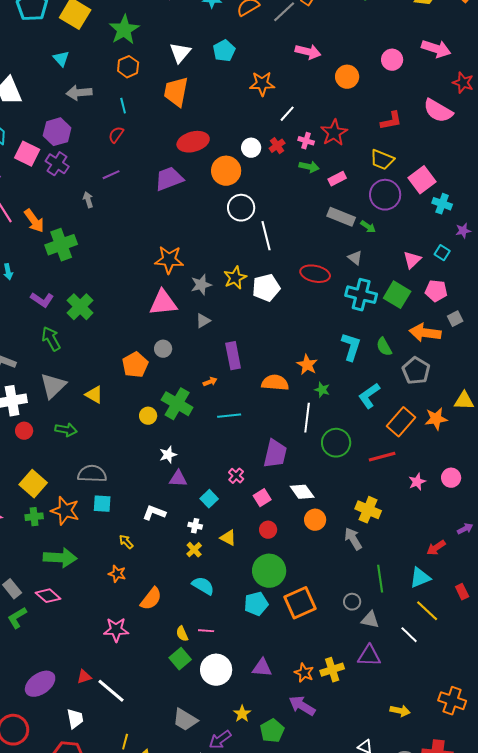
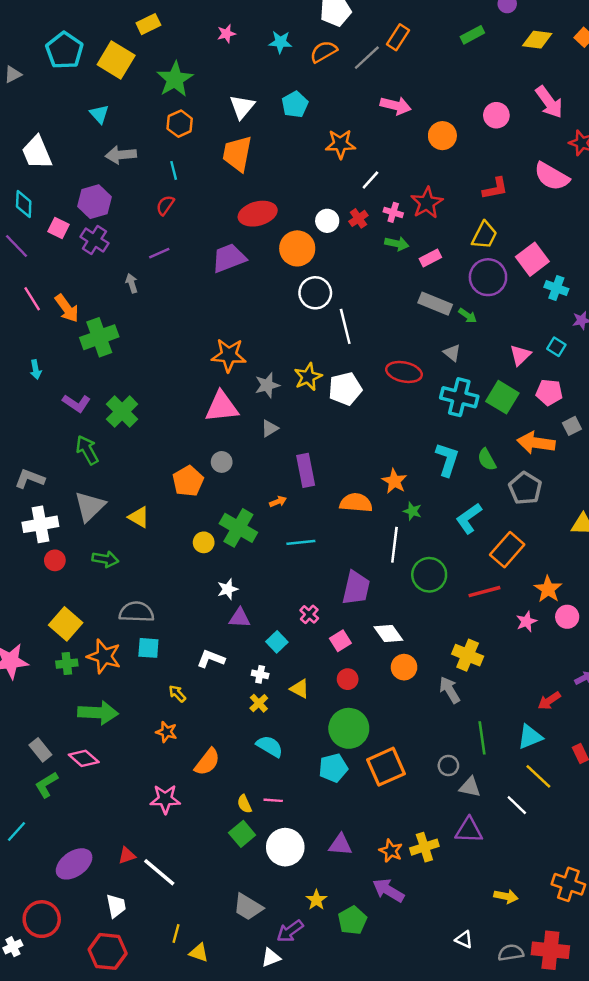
pink arrow: (436, 49) -> (549, 102), turned 36
pink square: (27, 154) -> (58, 228), size x0.7
yellow trapezoid: (382, 160) -> (484, 235), turned -85
orange star: (436, 419) -> (548, 589), moved, turned -30

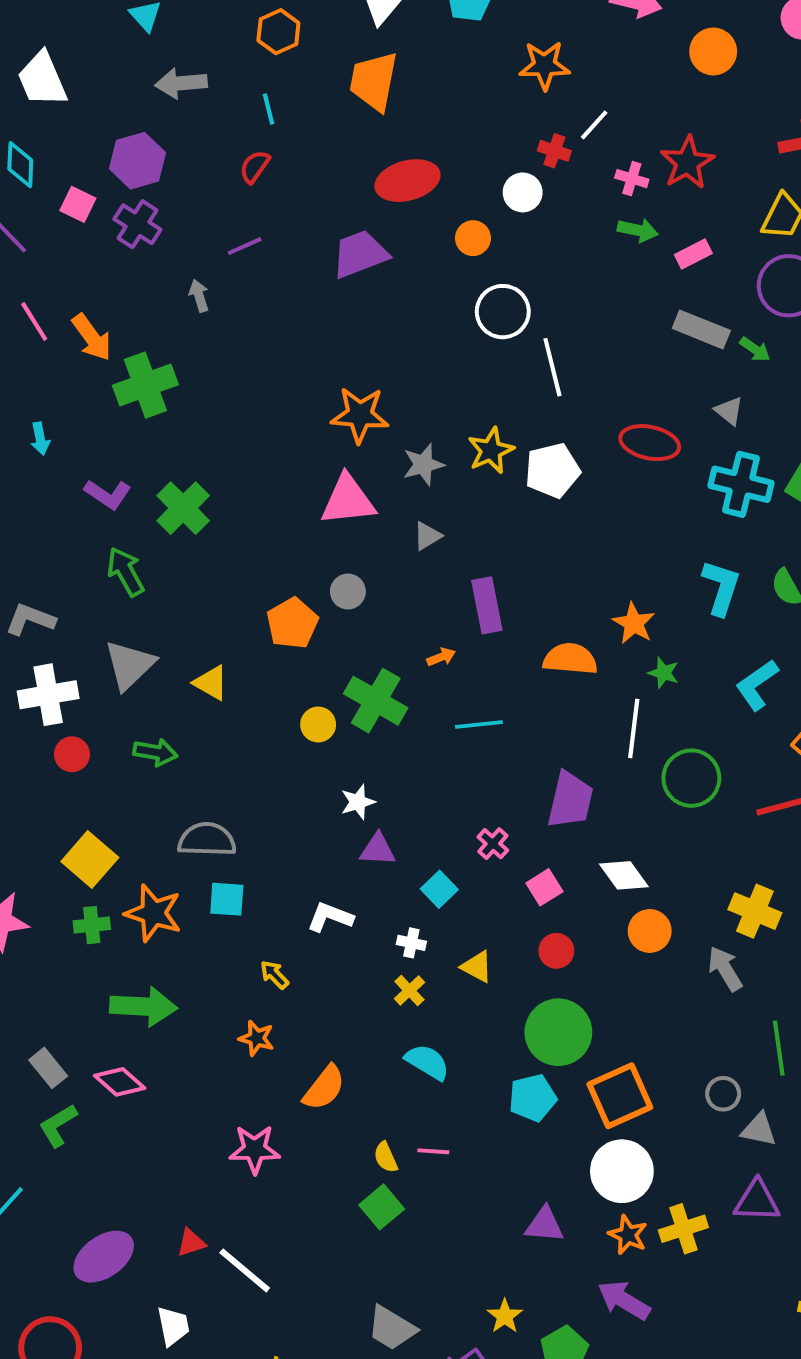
red cross: (358, 218) -> (554, 151), moved, turned -36
orange circle: (297, 248) -> (473, 238), size x0.6
white circle: (285, 847) -> (622, 1171), moved

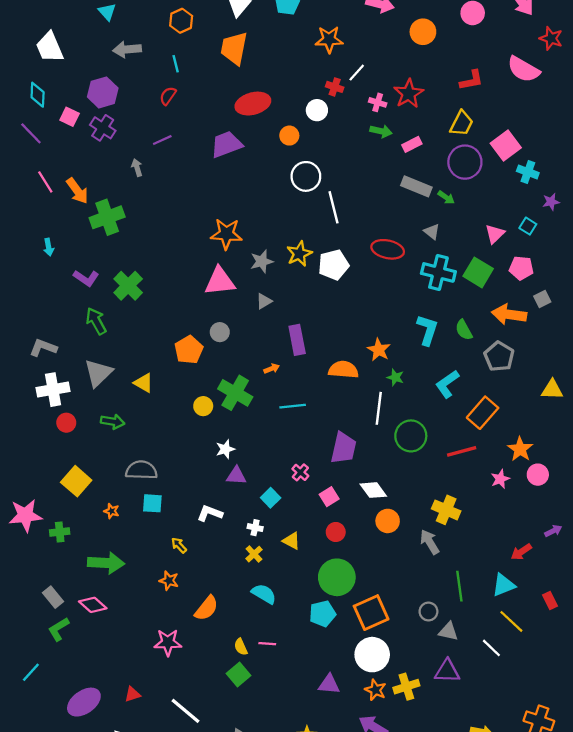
orange star: (153, 913) -> (112, 511), size x0.5
green cross: (92, 925) -> (60, 532), moved
white line: (245, 1270) -> (186, 711), moved

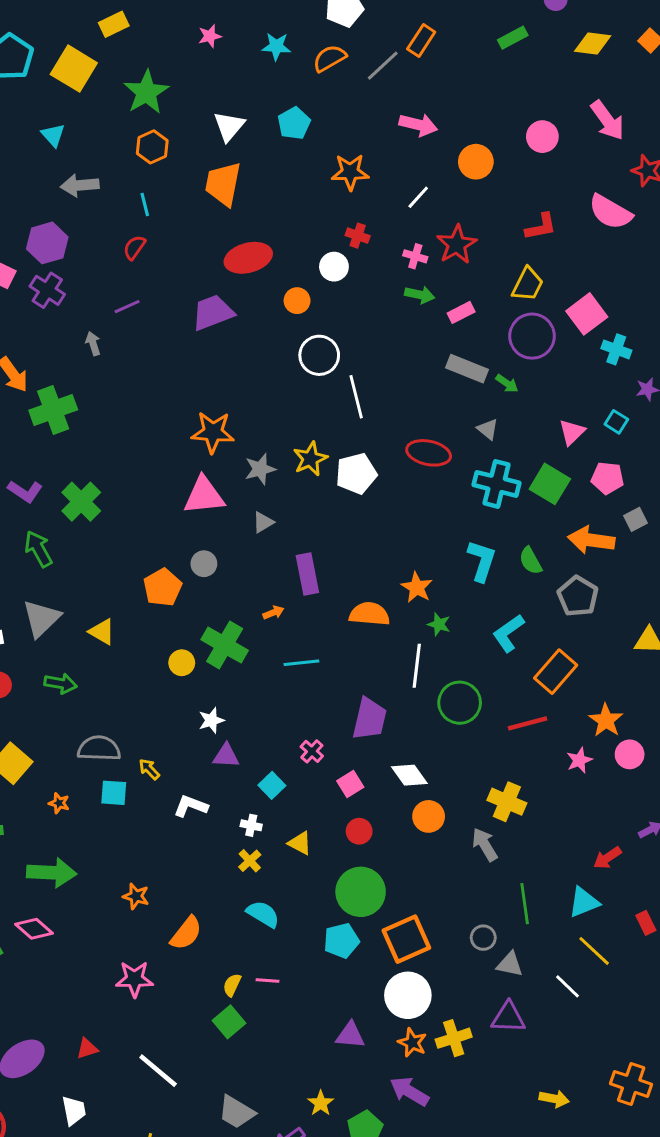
white line: (357, 73) -> (418, 197), moved
yellow arrow: (179, 545) -> (149, 769), moved
yellow semicircle: (241, 647) -> (232, 985), turned 49

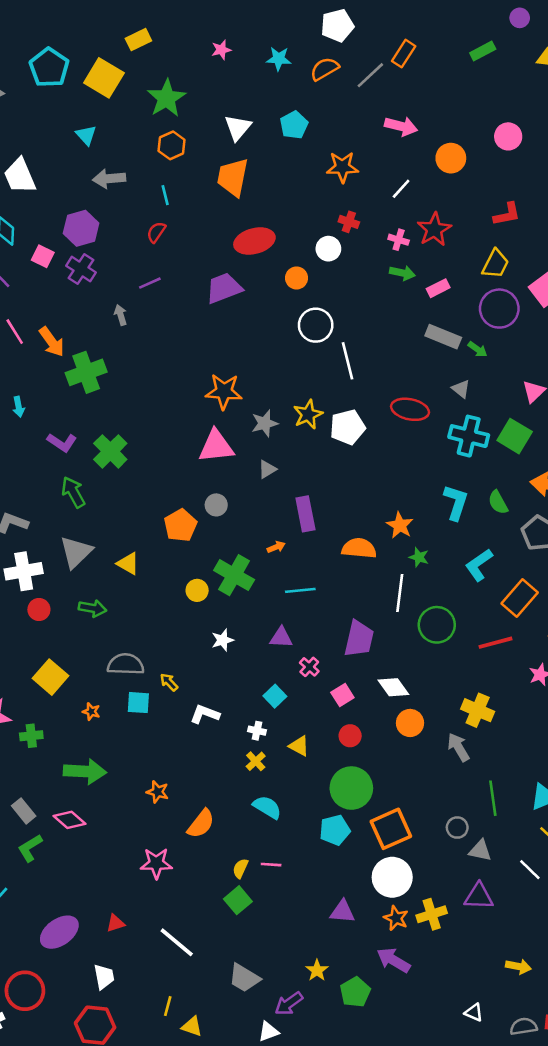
purple triangle: (226, 756) -> (281, 638), moved

